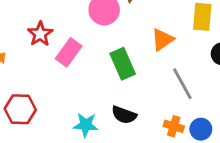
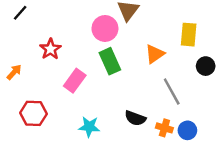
pink rectangle: (69, 52) -> (75, 81), moved
green rectangle: (123, 64) -> (110, 61), moved
black semicircle: (124, 115) -> (135, 118), moved

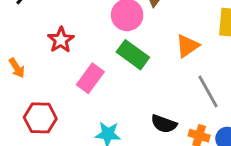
green rectangle: (110, 61) -> (133, 55), turned -30
orange arrow: (14, 72) -> (17, 68), turned 105

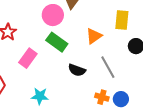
black semicircle: (164, 124) -> (77, 70), moved

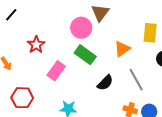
black semicircle: (77, 70) -> (105, 83), turned -66

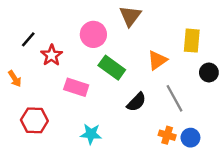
black line: (11, 15) -> (28, 39), moved
pink circle: (81, 28) -> (93, 34), moved
pink rectangle: (56, 71) -> (76, 87), turned 72

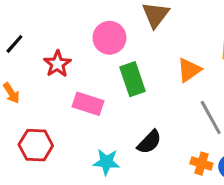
black line: (28, 39) -> (14, 44), moved
green rectangle: (112, 68) -> (132, 79), turned 35
black semicircle: (136, 102) -> (149, 142), moved

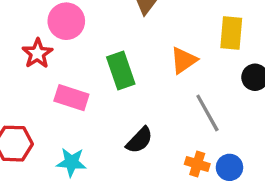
pink circle: (109, 38) -> (66, 21), moved
cyan star: (106, 162) -> (71, 162), moved

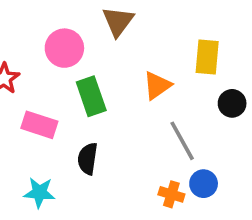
pink circle: (66, 21) -> (64, 48), moved
black semicircle: (139, 140) -> (88, 159), moved, turned 144
blue circle: (229, 167) -> (204, 184), moved

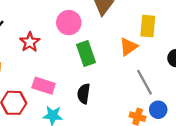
yellow rectangle: (207, 57) -> (148, 26), moved
pink rectangle: (39, 125) -> (44, 86), moved

